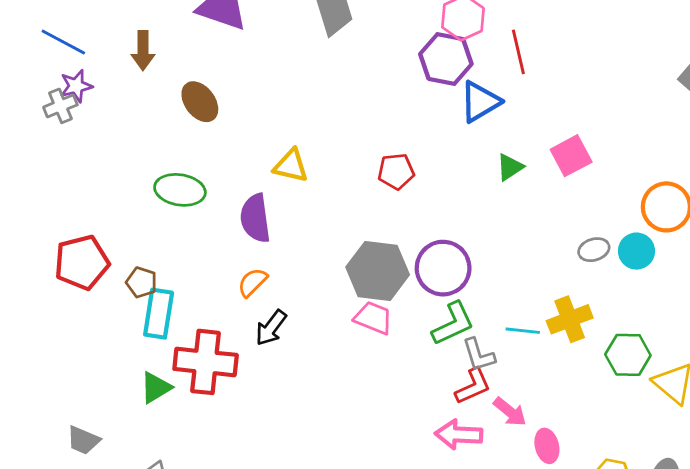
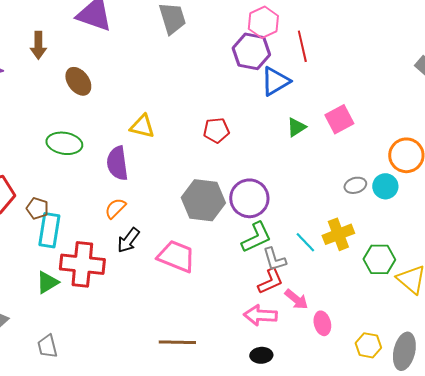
pink trapezoid: (373, 318) -> (176, 256), moved, size x1.4
cyan line: (523, 331) -> (305, 242), turned 40

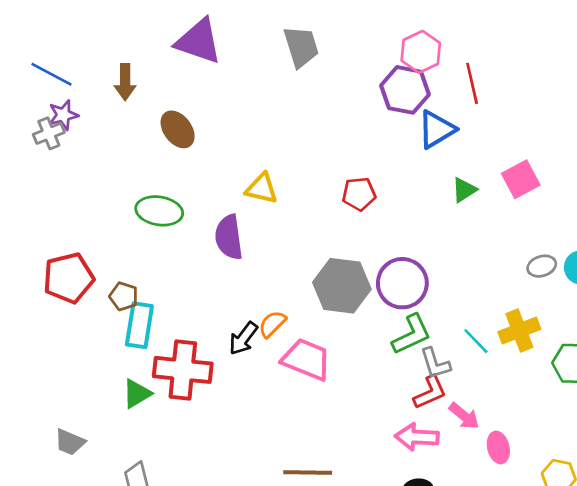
orange semicircle: (115, 208) -> (272, 324), moved

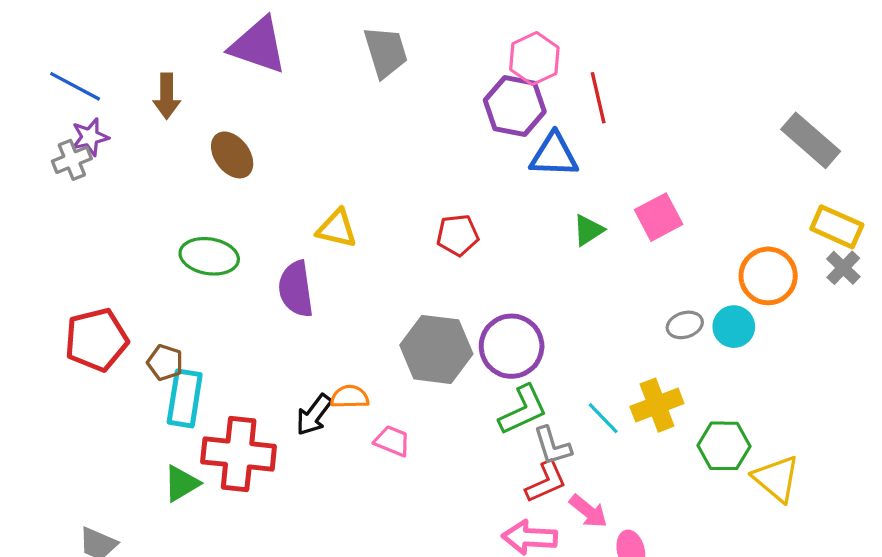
blue triangle: (437, 129) -> (554, 155), turned 33
orange semicircle: (272, 324) -> (350, 397), turned 44
pink trapezoid: (306, 359) -> (392, 441), size x0.6

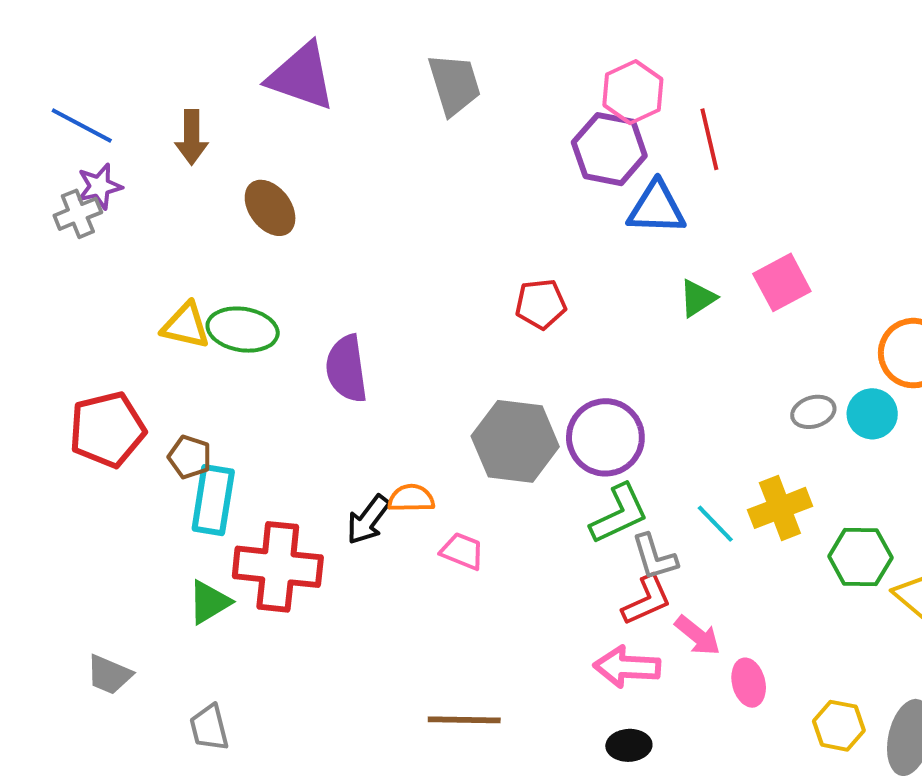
yellow triangle: (337, 229) -> (186, 326), moved

